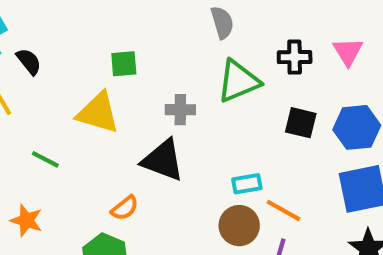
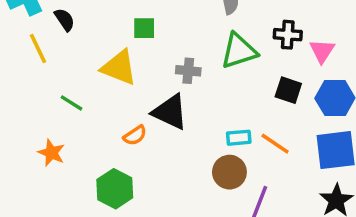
pink triangle: (348, 52) -> (322, 51), moved
orange semicircle: (125, 208) -> (135, 135), moved
orange line: (284, 210) -> (275, 144), moved

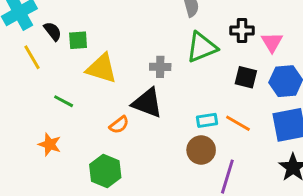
green square: (144, 28) -> (78, 40), moved

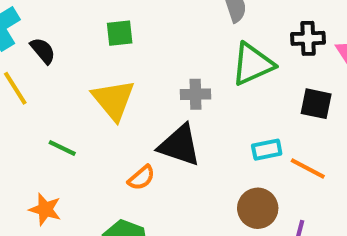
green square: (78, 40) -> (120, 33), moved
yellow triangle: (102, 68) -> (113, 100), turned 36
cyan rectangle: (207, 120) -> (267, 150), moved

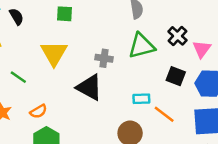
black cross: (308, 38) -> (177, 36), turned 36
orange semicircle: (141, 178) -> (38, 111), moved

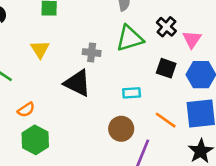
yellow triangle: (54, 53) -> (40, 49), size x0.7
orange line: (164, 114) -> (166, 120), moved

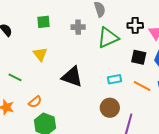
black cross: (166, 27) -> (135, 25), turned -35
gray cross: (92, 53) -> (78, 27), moved
orange line: (166, 120) -> (142, 86), moved

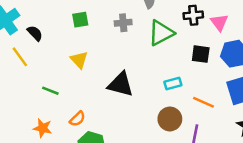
orange line: (142, 86) -> (203, 102), moved

